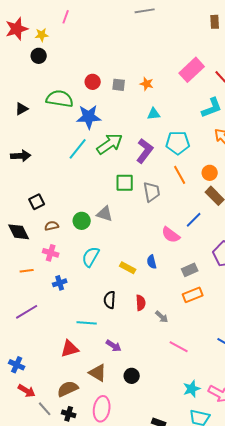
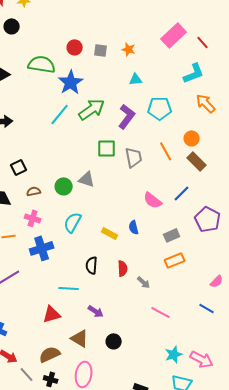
black circle: (39, 56) -> (12, 26), moved
blue star: (89, 117) -> (71, 82), turned -30
orange line: (180, 175) -> (166, 151), moved
blue line: (194, 220) -> (182, 193), moved
blue cross: (60, 283) -> (42, 248), size x1.6

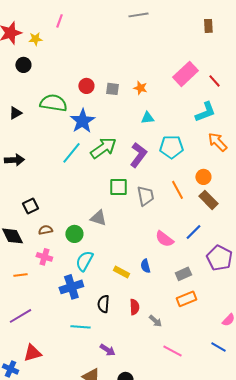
green circle: (64, 186) -> (74, 234), moved
blue cross: (42, 248) -> (71, 287), moved
red triangle: (52, 314) -> (32, 353), moved

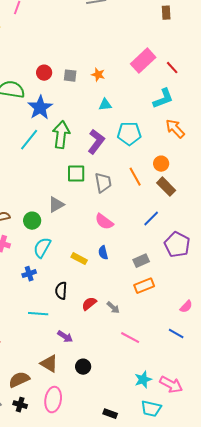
green arrow: (103, 148) -> (61, 135), turned -48
gray triangle: (98, 218) -> (56, 205), turned -48
pink semicircle: (164, 239) -> (104, 222), moved
blue cross: (71, 287) -> (29, 274), size x0.6
red semicircle: (134, 307) -> (89, 304), moved, turned -126

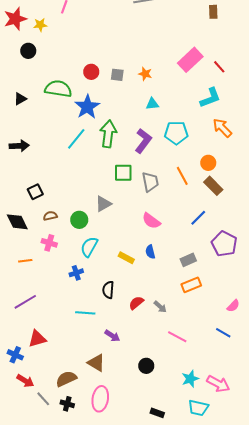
black circle: (83, 367) -> (146, 366), moved

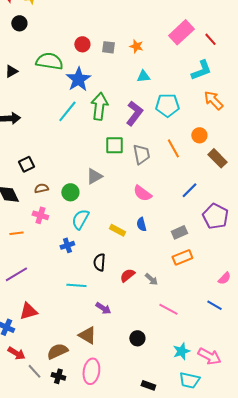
brown rectangle: (213, 186) -> (217, 158), moved

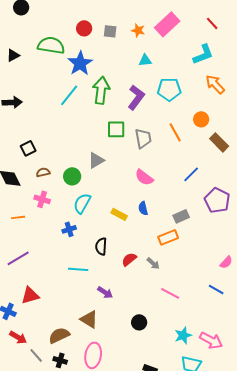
pink rectangle: (181, 32) -> (167, 24), moved
orange rectangle: (182, 257) -> (168, 237), moved

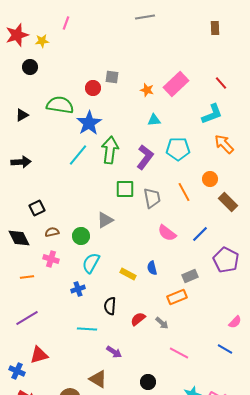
gray square: (110, 31) -> (112, 77), moved
pink semicircle: (144, 177) -> (167, 233), moved

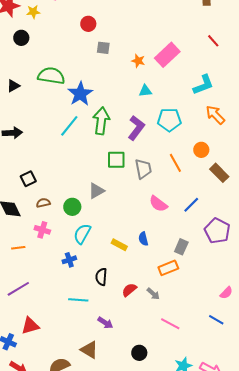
red line: (221, 83) -> (213, 41), moved
red circle: (93, 88) -> (88, 24), moved
gray rectangle: (190, 276) -> (181, 247), turned -42

